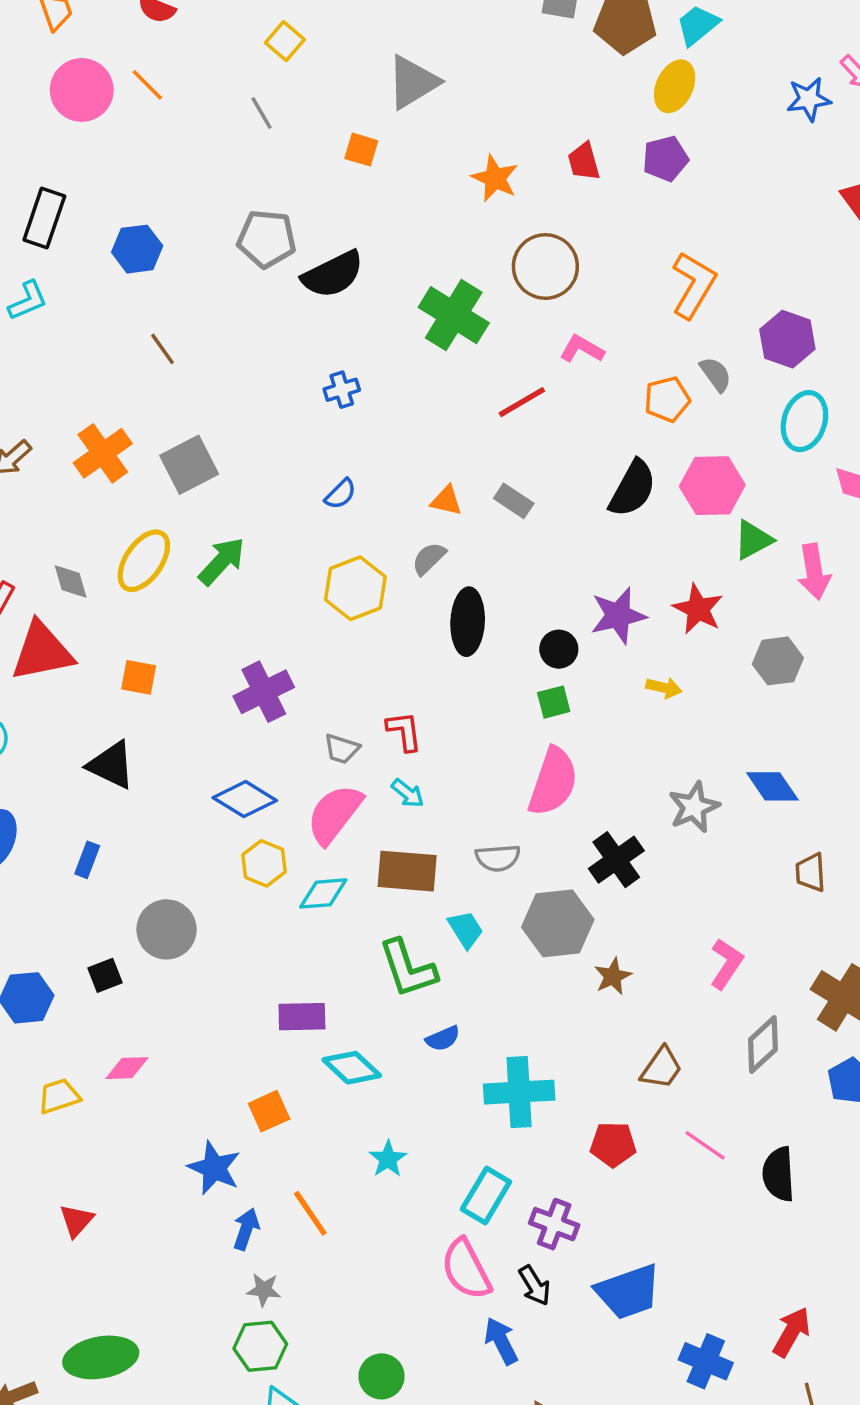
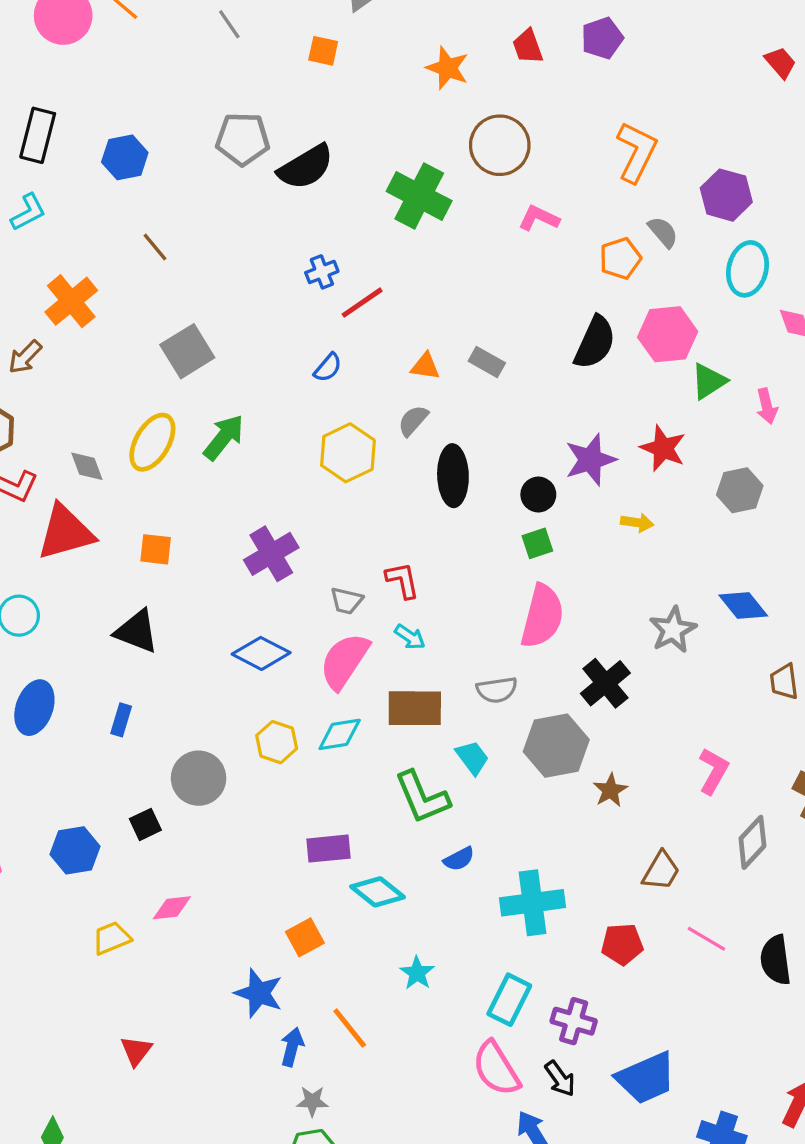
red line: (522, 402) -> (362, 303), moved
orange cross: (103, 453) -> (71, 301), moved
pink arrow: (814, 572) -> (767, 406), size x0.7
yellow hexagon: (264, 863) -> (277, 742), moved

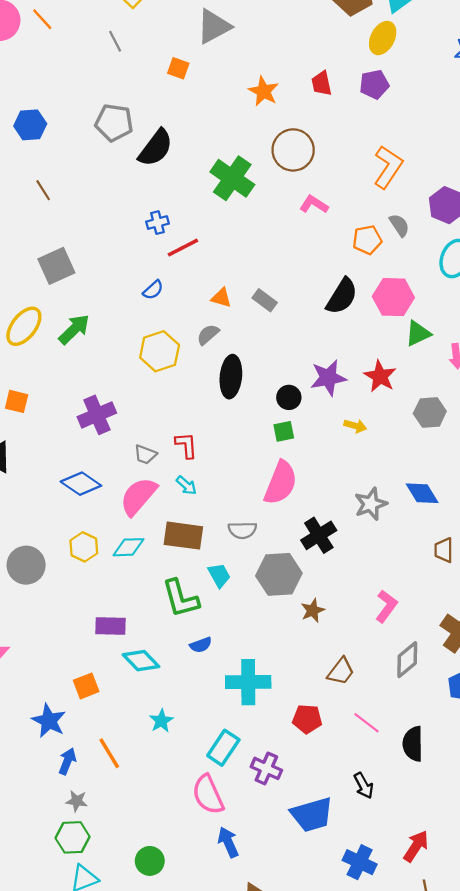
black semicircle: (306, 167) -> (156, 148), turned -30
black arrow: (560, 1079) -> (364, 786), moved

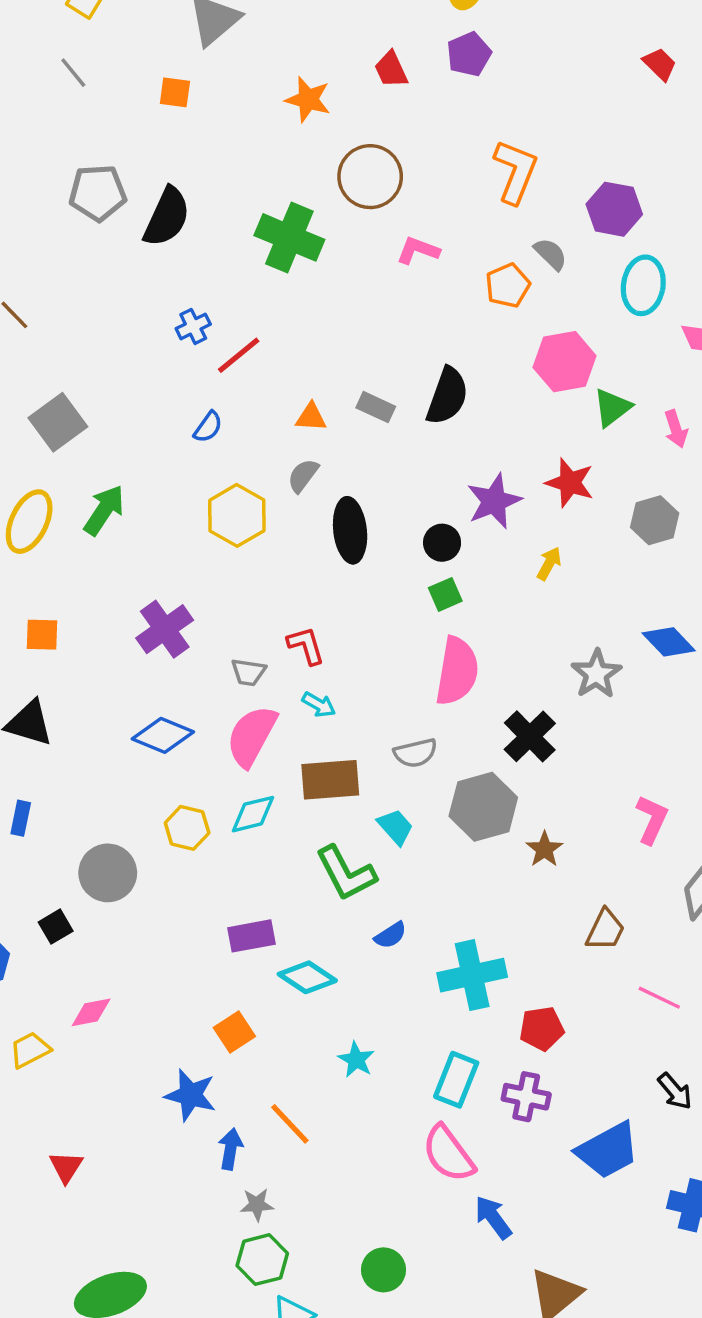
black semicircle: (342, 296) -> (447, 396), moved
yellow arrow: (355, 426) -> (549, 564), turned -65
red pentagon: (307, 719) -> (542, 1029), moved

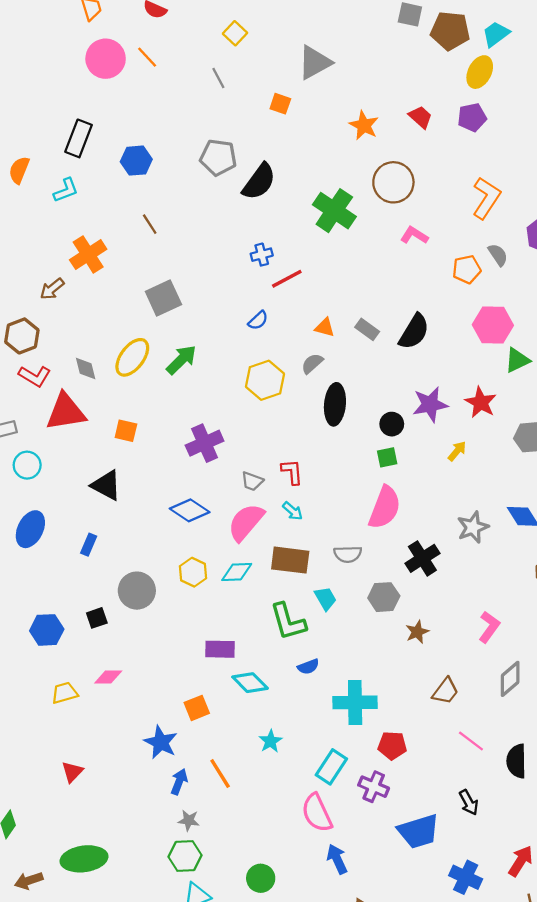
red trapezoid: (391, 70) -> (420, 117), turned 145
gray hexagon: (483, 807) -> (384, 597), size x0.7

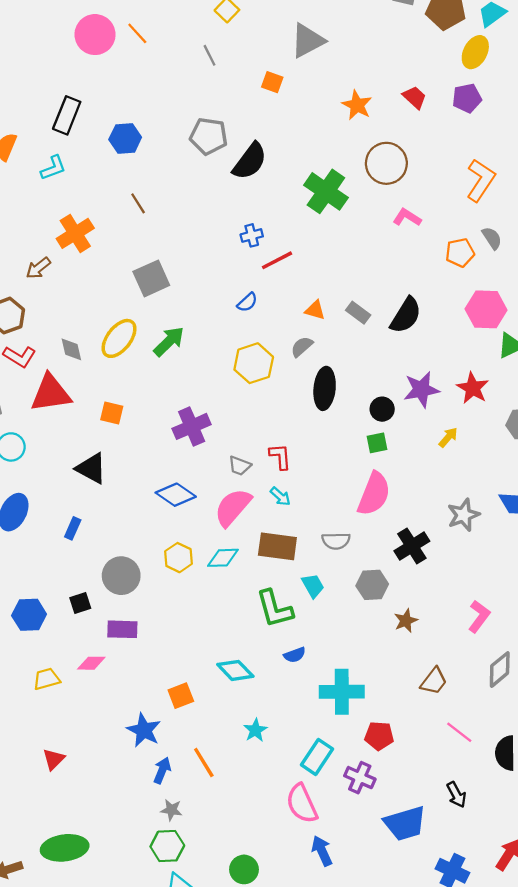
purple rectangle: (220, 649) -> (122, 629), moved

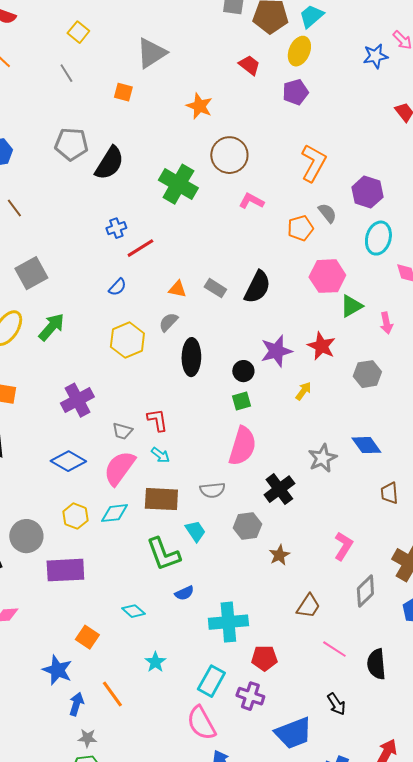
red trapezoid: (415, 97) -> (249, 65), moved
purple rectangle: (122, 629) -> (65, 570), moved, size x1.4
cyan diamond: (235, 670) -> (133, 611), size x0.7
orange square: (181, 696) -> (87, 637), turned -30

